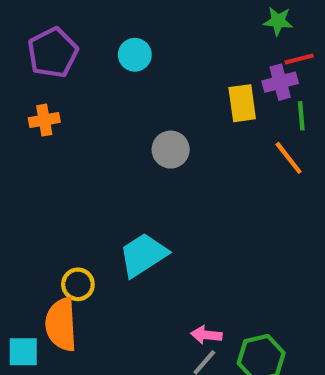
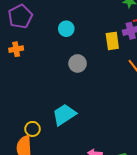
cyan circle: (135, 55) -> (66, 29), moved

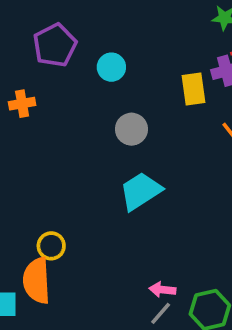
purple pentagon: (20, 16) -> (55, 45), moved
cyan trapezoid: (64, 115) -> (141, 191), moved

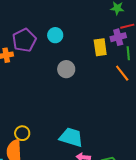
purple pentagon: (55, 45) -> (24, 40), moved
cyan trapezoid: (141, 191) -> (71, 137), moved, turned 50

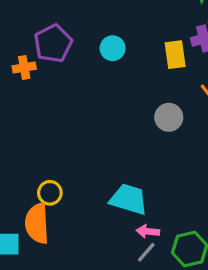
cyan circle: (55, 35) -> (113, 48), moved
gray circle: (66, 69) -> (169, 117), moved

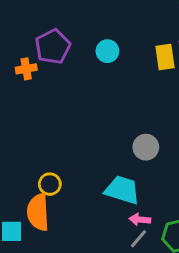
gray circle: (169, 117) -> (146, 147), moved

